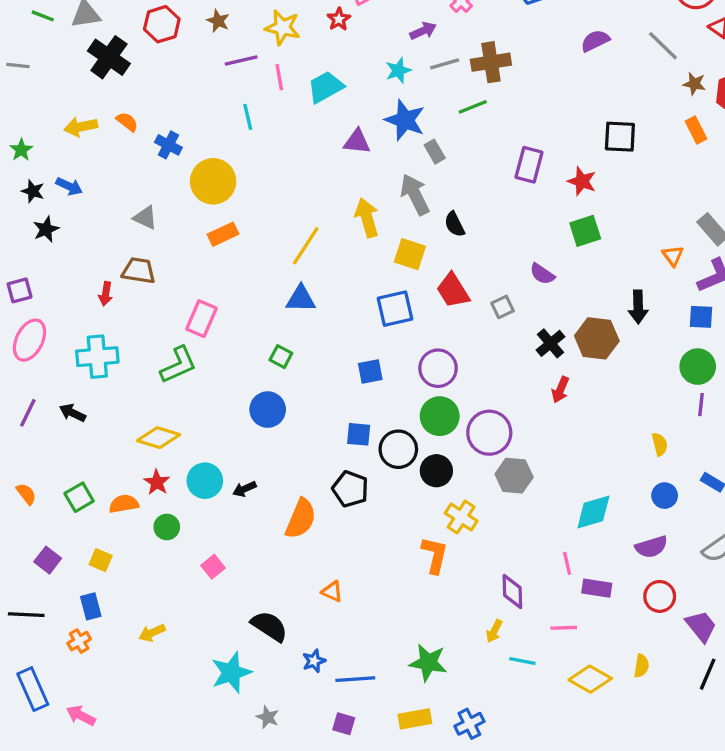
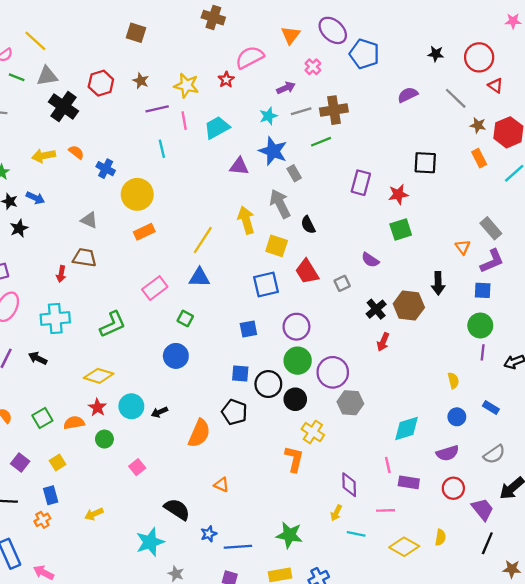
red star: (582, 181) -> (398, 194), turned -30
pink rectangle: (202, 319) -> (155, 288), moved, turned 30
yellow square: (101, 560) -> (58, 462), turned 35

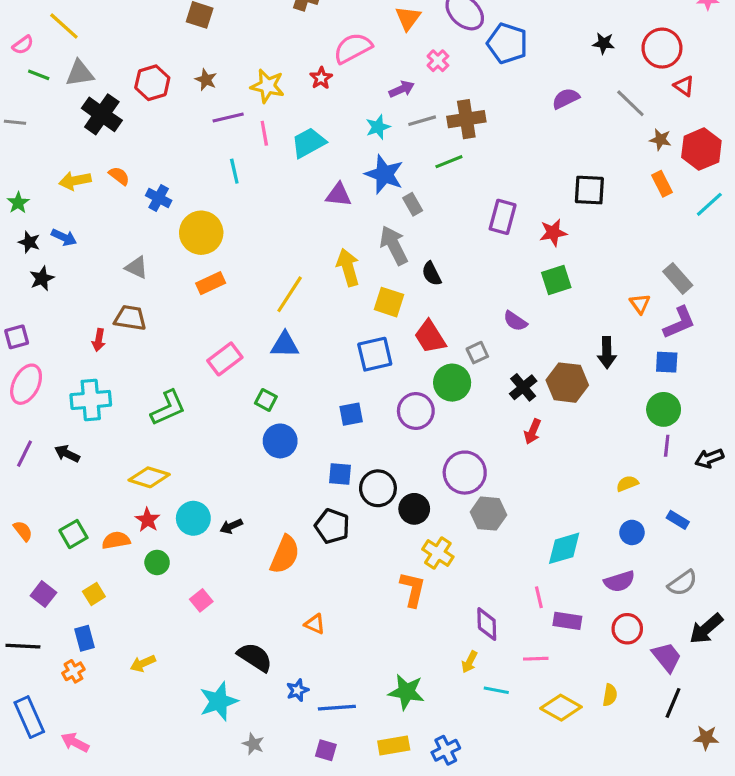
blue circle: (176, 356) -> (280, 441), moved
green circle: (298, 361) -> (452, 383), moved
yellow semicircle: (453, 381) -> (627, 484), turned -98

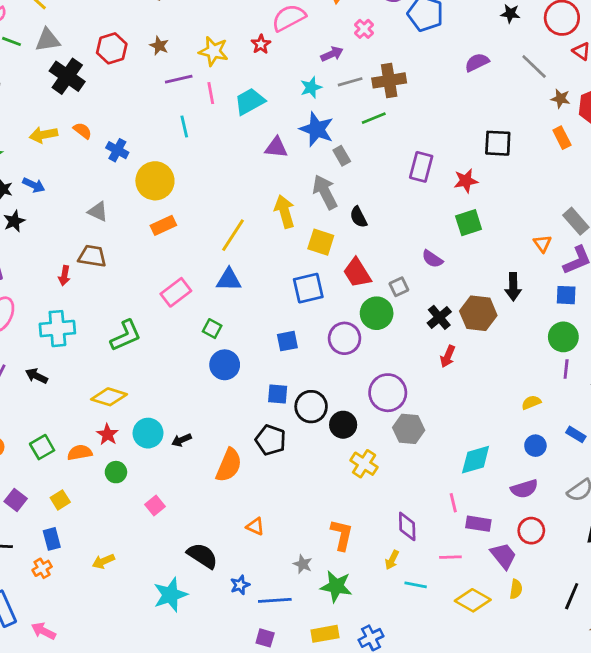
orange L-shape: (413, 589) -> (342, 535), moved
purple trapezoid: (667, 657) -> (503, 556), moved
gray star: (253, 744) -> (303, 564), moved

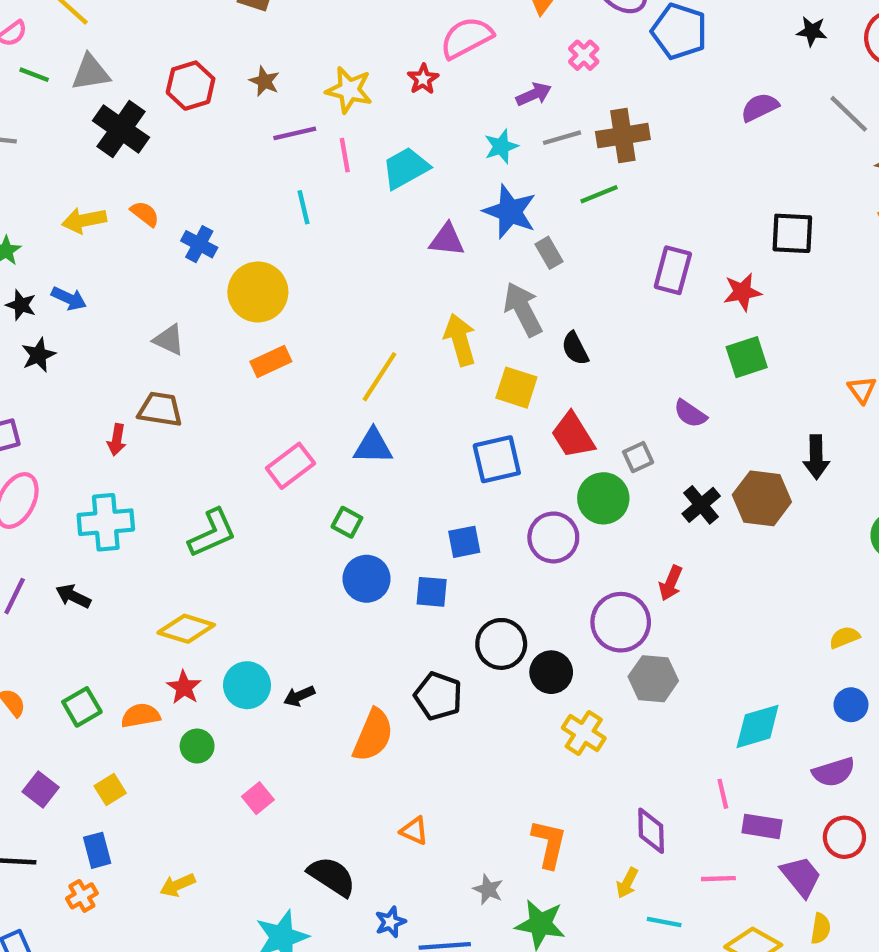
red arrow: (448, 356) -> (671, 583), moved
blue square: (278, 394) -> (432, 592), moved

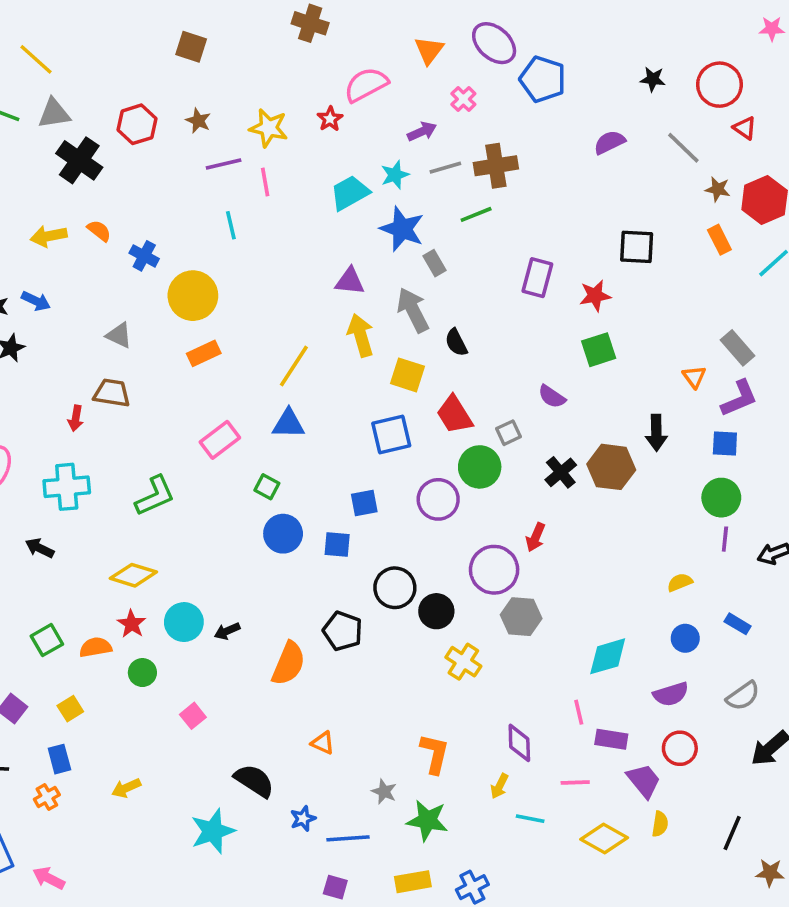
cyan trapezoid: (406, 168) -> (350, 193), moved
purple triangle: (447, 240) -> (350, 281), moved

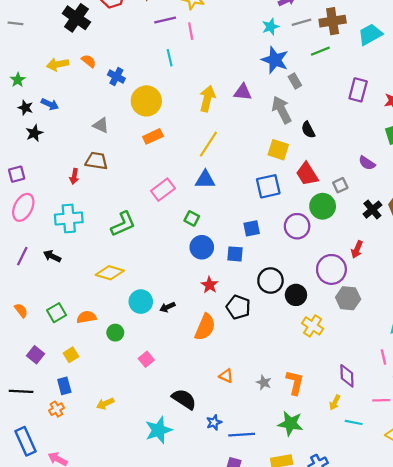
cyan trapezoid: (350, 193) -> (370, 34), moved
yellow arrow: (361, 335) -> (207, 99), moved, turned 30
red star: (132, 624) -> (210, 285), moved
gray star: (384, 792) -> (264, 382), moved

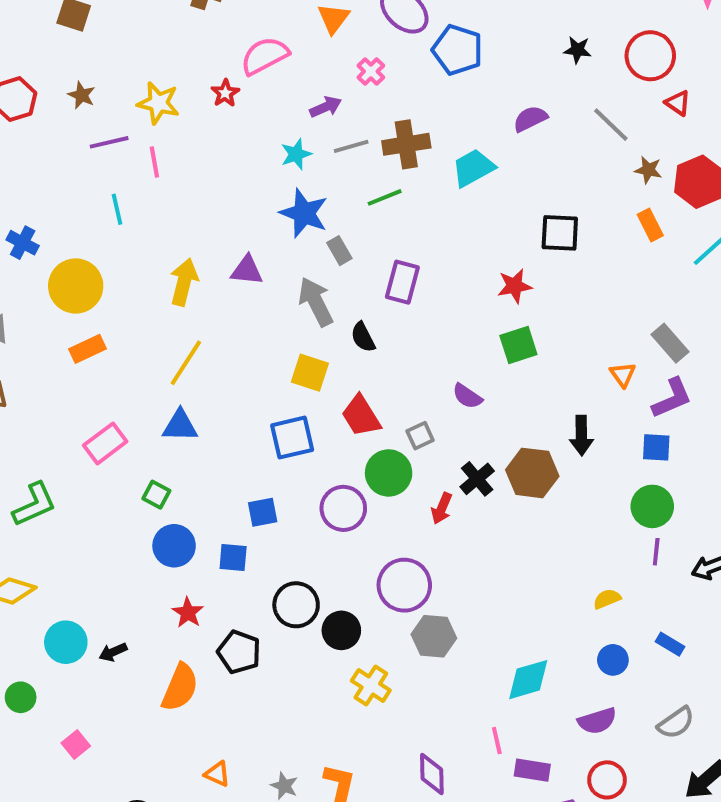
purple rectangle: (358, 90) -> (402, 282), moved
red arrow: (357, 249) -> (442, 508), moved

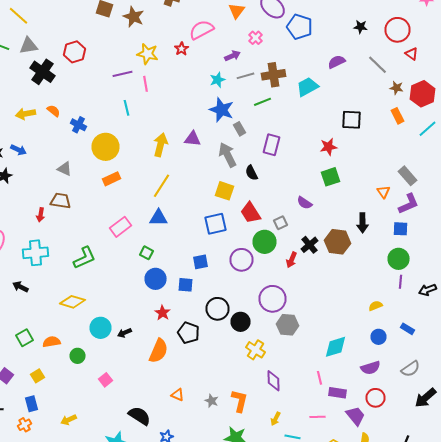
brown star: (82, 95) -> (134, 17), moved, size x1.5
purple diamond: (432, 774) -> (274, 381), moved

